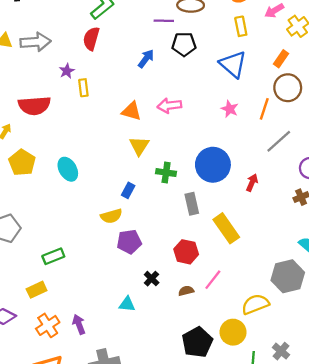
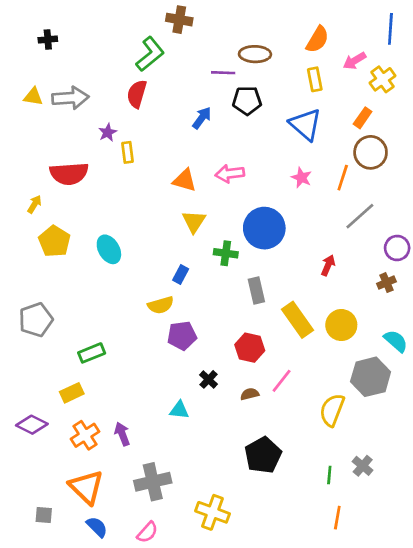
blue circle: (213, 165) -> (264, 228), moved
yellow semicircle: (255, 304) -> (332, 410), turned -48
yellow circle: (233, 332) -> (341, 325), moved

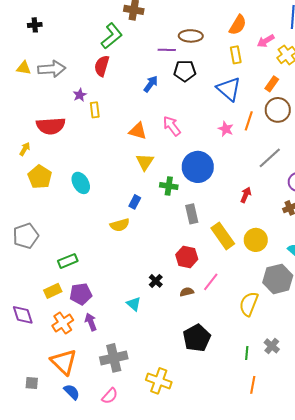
pink arrow: (230, 174) -> (172, 126), turned 60
orange line: (343, 178) -> (249, 121), moved
purple pentagon: (182, 336) -> (81, 294), moved
cyan triangle: (179, 410) -> (134, 304), turned 35
purple diamond: (32, 425) -> (23, 315), turned 45

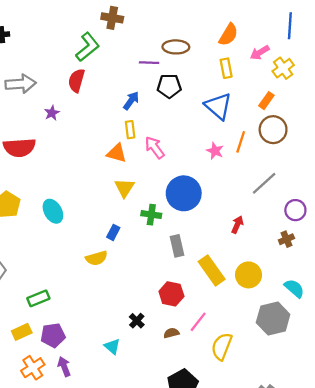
yellow rectangle: (95, 110) -> (130, 130), moved
yellow semicircle: (249, 304) -> (222, 346), moved

